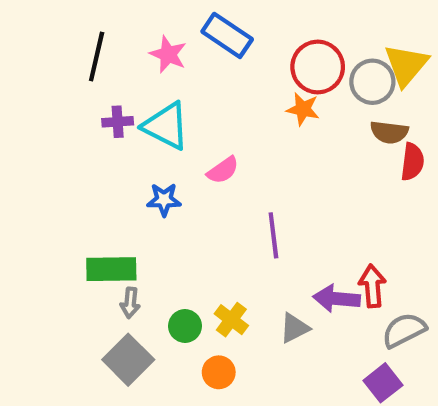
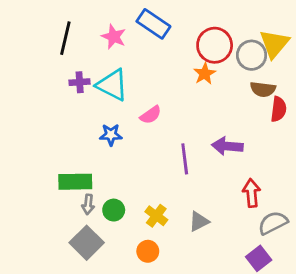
orange star: (303, 109) -> (205, 74), turned 30
purple arrow: (337, 299) -> (227, 146), moved
green circle: (185, 326) -> (114, 210), moved

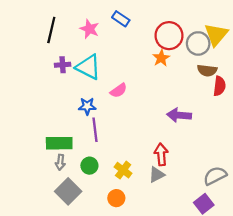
blue rectangle: (153, 24) -> (121, 19), size x0.7
purple line: (185, 159) -> (95, 130), moved
red arrow: (252, 193) -> (161, 154), moved
gray arrow: (88, 204) -> (60, 162), moved

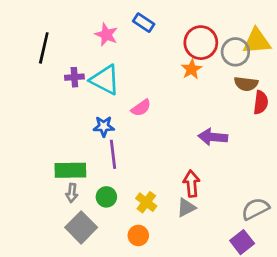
black line: (51, 30) -> (44, 48), moved
yellow triangle: (216, 34) -> (257, 41), turned 45

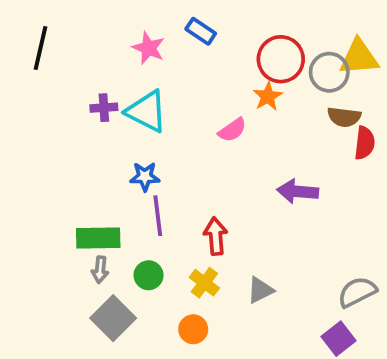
black line: (44, 48) -> (40, 48), moved
pink semicircle: (141, 108) -> (232, 130), moved
red arrow: (192, 184) -> (216, 236), moved

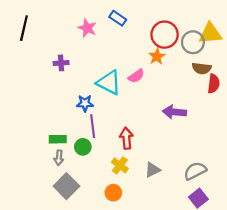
cyan triangle: (147, 111) -> (109, 83), moved
green rectangle: (98, 238) -> (58, 139), size x0.7
green circle: (149, 275) -> (83, 147), moved
gray semicircle: (357, 292) -> (195, 171), moved

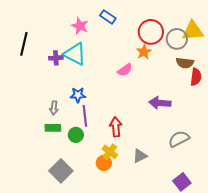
black line: (24, 28) -> (24, 44), moved
cyan triangle: (109, 83) -> (75, 54), moved
gray arrow: (59, 158) -> (54, 108), moved
gray semicircle: (195, 171) -> (179, 139), moved
orange circle: (113, 193) -> (104, 163), moved

